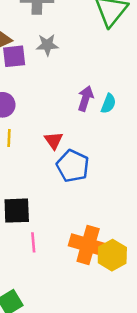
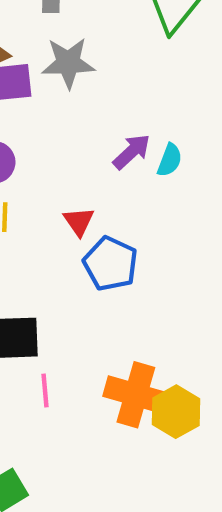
gray star: (47, 45) -> (68, 63), size x1.4
purple arrow: (86, 98) -> (132, 152), turned 30

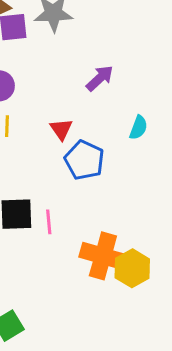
cyan semicircle: (170, 160) -> (138, 128), moved
pink line: (45, 391) -> (49, 222), moved

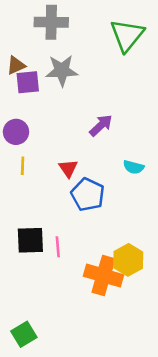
cyan semicircle: (138, 128) -> (133, 167), turned 84
yellow hexagon: (132, 268) -> (128, 260), moved

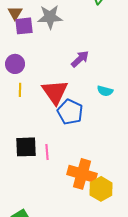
brown triangle: (16, 65) -> (15, 13), turned -35
red triangle: (68, 168) -> (55, 92), size x1.8
yellow hexagon: (128, 260) -> (101, 189), moved

